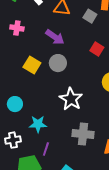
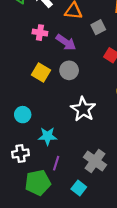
gray square: (90, 16) -> (98, 27), moved, turned 32
pink cross: (17, 28) -> (40, 33), moved
gray cross: (83, 134) -> (95, 161), moved, turned 30

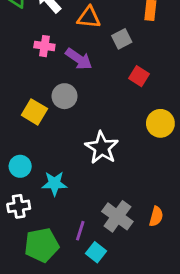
gray circle: (69, 70) -> (65, 96), moved
yellow square: (41, 73) -> (34, 112), moved
cyan circle: (23, 115) -> (20, 166), moved
purple line: (56, 163) -> (80, 231), moved

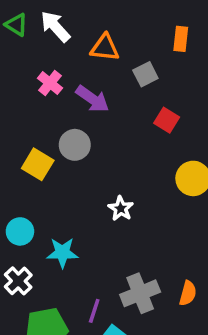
pink cross: (44, 46) -> (50, 83), turned 30
white star: (102, 148) -> (121, 208), size x0.6
white cross: (19, 206) -> (18, 281), turned -35
gray cross: (117, 216) -> (140, 293), turned 32

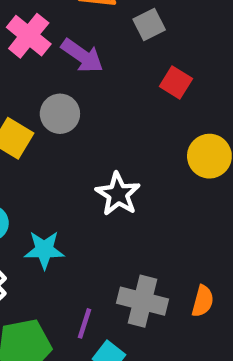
pink cross: (50, 83) -> (29, 36), size x1.4
white star: (121, 208) -> (118, 194), size x1.4
gray cross: (140, 293) -> (142, 301), turned 36

